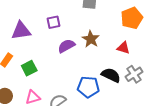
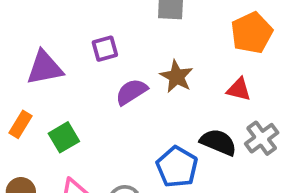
blue pentagon: (88, 87) -> (177, 167), turned 30

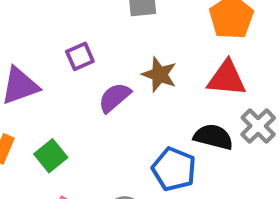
red triangle: (239, 89) -> (227, 78), size x1.5

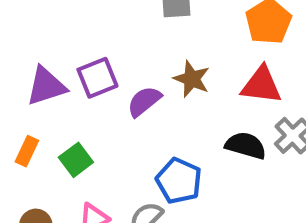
purple square: (80, 56) -> (97, 78), moved, size x1.4
blue pentagon: (174, 169) -> (179, 181), moved

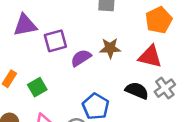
brown star: (192, 79) -> (110, 48), turned -30
purple triangle: (46, 86) -> (25, 25), moved

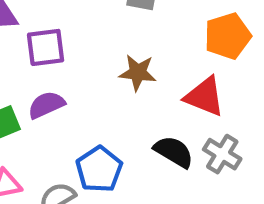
purple semicircle: (81, 58) -> (46, 105), moved
gray cross: (165, 88) -> (222, 154), turned -30

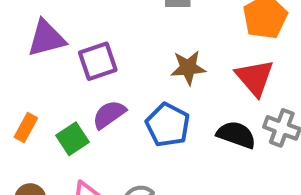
red triangle: (205, 96) -> (255, 78), turned 39
blue pentagon: (99, 169) -> (168, 125), moved

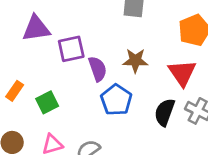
purple semicircle: (109, 114) -> (98, 69), moved, turned 100
black semicircle: (236, 135) -> (165, 112), turned -96

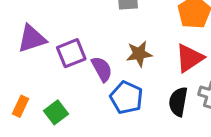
red triangle: (182, 73) -> (189, 58), turned 40

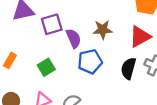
blue pentagon: (126, 98) -> (90, 62), turned 30
green square: (56, 112) -> (46, 67), moved

